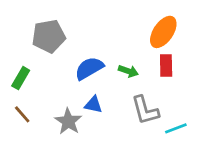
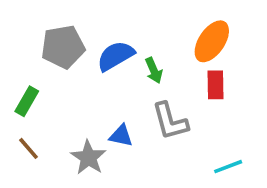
blue semicircle: (89, 68) -> (116, 56), moved
green arrow: (128, 71) -> (154, 70), moved, turned 48
gray L-shape: (145, 110) -> (170, 121), moved

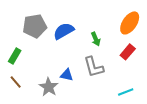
orange ellipse: (212, 41) -> (130, 23), moved
green arrow: (154, 70) -> (96, 39), moved
red rectangle: (215, 85) -> (128, 52), moved, turned 42

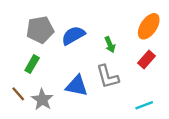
green rectangle: (15, 56) -> (32, 64), moved
blue triangle: (67, 75) -> (77, 86), size x1.5
gray star: (49, 87) -> (42, 100), moved

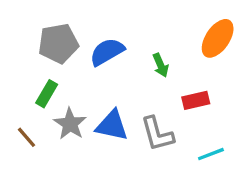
red rectangle: (146, 59) -> (196, 100), moved, turned 36
gray L-shape: (108, 77) -> (157, 134), moved
gray star: (42, 100) -> (70, 124), moved

